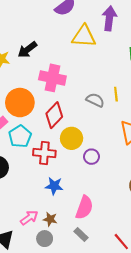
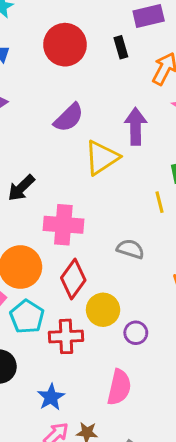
yellow triangle: (84, 36) -> (102, 158), turned -30
yellow line: (116, 94) -> (159, 202), moved
blue star: (54, 186) -> (51, 397), moved, turned -30
pink semicircle: (84, 207) -> (119, 387), moved

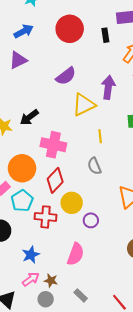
yellow line: (159, 202) -> (100, 136), moved
gray semicircle: (130, 249) -> (94, 166), turned -138

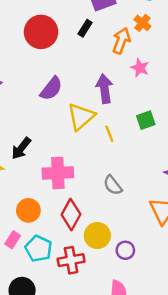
black rectangle: (105, 35) -> (85, 28), turned 56
yellow line: (100, 136) -> (109, 134), moved
orange circle: (22, 168) -> (28, 210), size x0.7

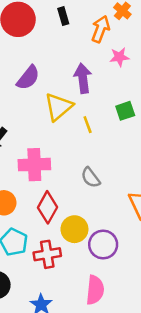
black rectangle: (85, 28) -> (63, 16), turned -49
pink star: (140, 68) -> (119, 57), turned -30
purple circle: (125, 250) -> (103, 244), size x1.5

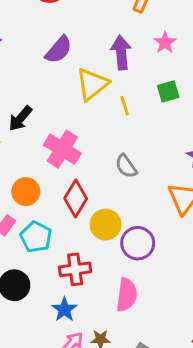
pink star: (119, 57) -> (165, 43), moved, turned -30
pink cross: (34, 165) -> (62, 149), turned 32
red cross: (47, 254) -> (75, 269), moved

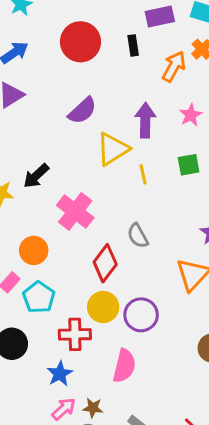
red diamond: (76, 198) -> (105, 263), moved
yellow circle: (106, 225) -> (103, 307), moved

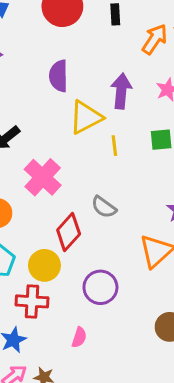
purple semicircle: (82, 111) -> (59, 76), turned 128
gray semicircle: (138, 236) -> (104, 207), turned -30
yellow circle: (103, 307) -> (44, 265), moved
pink semicircle: (124, 366) -> (79, 337), size x0.6

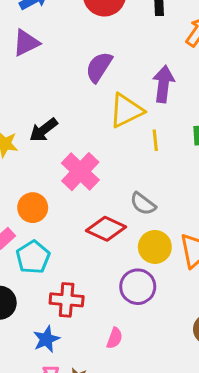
purple semicircle: (59, 76) -> (99, 67), turned 32
red diamond: (69, 232) -> (106, 229), turned 72
yellow circle: (44, 265) -> (155, 247), moved

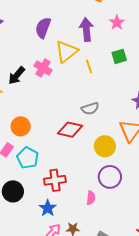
pink cross: (80, 172) -> (43, 68), moved, size x0.7
gray semicircle: (143, 204) -> (90, 109), turned -42
yellow circle: (155, 247) -> (105, 146), moved
purple circle: (138, 287) -> (110, 177), moved

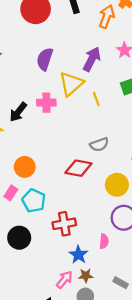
purple arrow: (86, 30) -> (92, 59), turned 35
pink cross: (43, 68) -> (46, 103), turned -30
blue star: (48, 208) -> (78, 255), moved

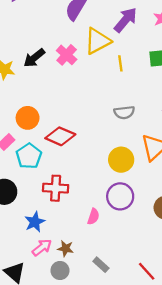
pink cross: (46, 103) -> (67, 55), turned 30
gray semicircle: (99, 145) -> (124, 112), moved
red diamond: (78, 168) -> (60, 136), moved
blue star: (78, 255) -> (35, 222), moved

